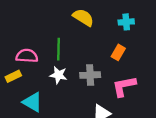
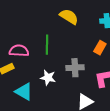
white star: (58, 75) -> (48, 78), moved

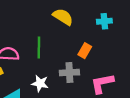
orange rectangle: (100, 48) -> (85, 51), moved

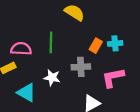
cyan cross: (104, 21) -> (115, 43), moved

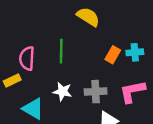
pink semicircle: (21, 49) -> (27, 58), turned -90
gray cross: (81, 67) -> (96, 92), moved

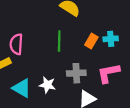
green line: (61, 51) -> (59, 41), moved
white star: (62, 92) -> (47, 85), moved

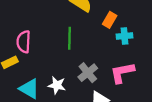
orange rectangle: (91, 41) -> (110, 20), moved
gray cross: (76, 73) -> (88, 73), turned -36

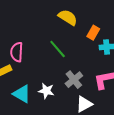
green line: (69, 38) -> (58, 49), turned -42

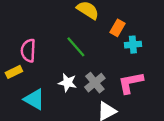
white star: (46, 91) -> (68, 83), moved

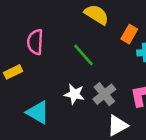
pink semicircle: (28, 50) -> (35, 42), moved
yellow rectangle: (14, 72) -> (13, 72), moved

